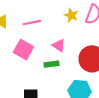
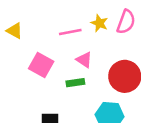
pink line: (32, 23) -> (70, 32), moved

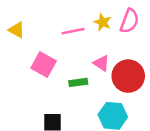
pink triangle: (84, 60) -> (101, 63), moved

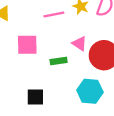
pink square: (44, 65) -> (27, 45), turned -30

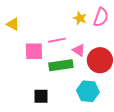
pink line: (54, 15) -> (57, 40), moved
green rectangle: (59, 61) -> (61, 65), size x1.6

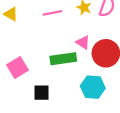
pink line: (57, 40) -> (52, 13), moved
pink square: (34, 51) -> (17, 67), moved, turned -30

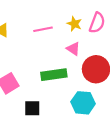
pink triangle: (83, 42) -> (73, 49), moved

